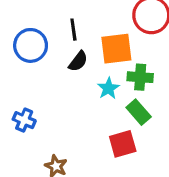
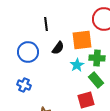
black line: (73, 30) -> (46, 24), moved
blue circle: (31, 45) -> (28, 52), moved

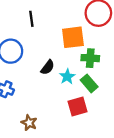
black semicircle: (58, 48) -> (48, 67), moved
cyan star: (77, 65) -> (67, 77), moved

